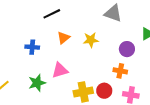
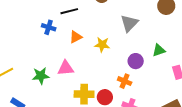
gray triangle: (113, 13) -> (129, 23), turned 42
blue cross: (32, 47) -> (49, 27), moved

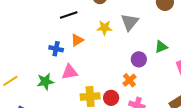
blue cross: (49, 27) -> (56, 49), moved
yellow star: (102, 45) -> (104, 28), moved
orange cross: (125, 81) -> (129, 80), turned 32

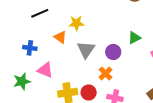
gray triangle: (130, 22) -> (86, 50), moved
orange triangle: (77, 40) -> (60, 37), moved, turned -48
pink triangle: (70, 72) -> (45, 70), turned 36

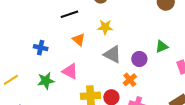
orange triangle: (60, 37) -> (79, 40), moved
blue cross: (30, 48) -> (41, 48), moved
gray triangle: (86, 50) -> (112, 54), turned -42

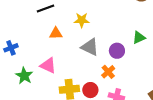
orange triangle: (79, 40) -> (56, 33), turned -40
blue cross: (41, 48) -> (11, 48), moved, turned -32
green star: (46, 81) -> (24, 76), turned -30

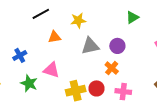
green triangle: (139, 38) -> (132, 17), moved
gray triangle: (90, 47) -> (90, 46), turned -30
blue cross: (11, 48) -> (20, 55), moved

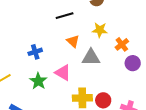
orange triangle: (54, 37) -> (73, 41), turned 40
gray triangle: (90, 46) -> (91, 57), moved
orange cross: (112, 68) -> (122, 44), moved

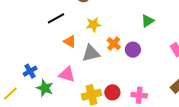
orange cross: (122, 44) -> (114, 44), moved
blue cross: (35, 52) -> (30, 71), moved

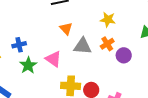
yellow star: (93, 25) -> (108, 20), moved

